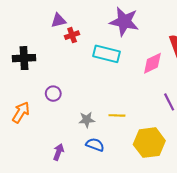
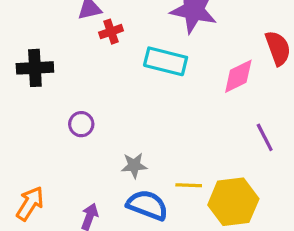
orange arrow: (21, 112) -> (30, 203), moved
yellow line: (117, 115) -> (189, 185), moved
blue semicircle: (95, 145) -> (147, 205), size x1.4

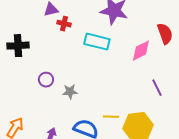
red cross: (111, 32) -> (64, 24), turned 32
gray star: (134, 165) -> (70, 92), moved

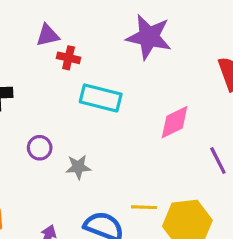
cyan rectangle: (97, 42) -> (101, 98), moved
pink diamond: (141, 51) -> (175, 122), moved

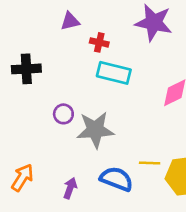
red cross: (69, 58) -> (99, 42), moved
gray star: (78, 167) -> (95, 130), size x1.8

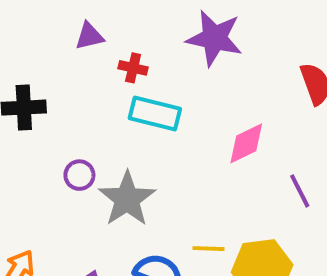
gray star: (95, 130) -> (127, 199), turned -30

